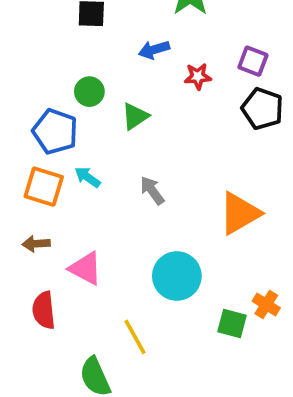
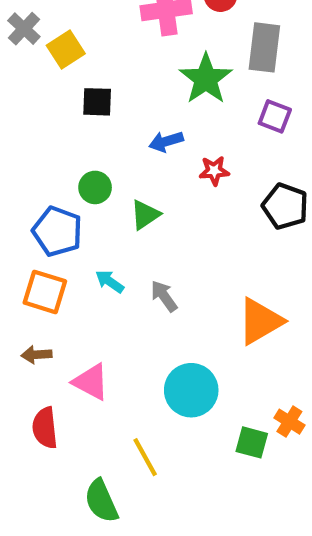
purple square: (253, 61) -> (275, 116), moved
cyan arrow: (87, 177) -> (110, 282), moved

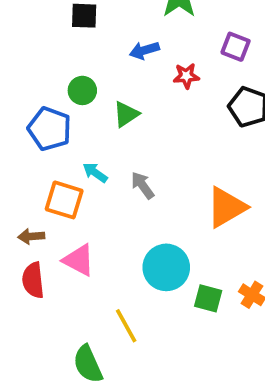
purple square: (275, 116) -> (236, 47), moved
orange square: (45, 292) -> (64, 200), moved
red semicircle: (45, 428) -> (33, 280), moved
green square: (252, 442) -> (208, 298), moved

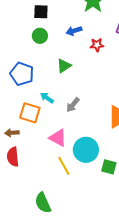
green circle: (82, 90) -> (40, 36), moved
gray arrow: (143, 185) -> (73, 105), turned -105
pink triangle: (79, 260) -> (58, 138), moved
yellow line: (126, 326) -> (64, 166), moved

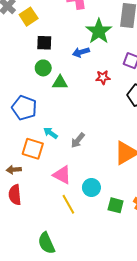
blue arrow: (74, 31) -> (81, 52), moved
green triangle: (64, 66) -> (60, 83), moved, turned 35
cyan circle: (86, 150) -> (91, 187), size x0.7

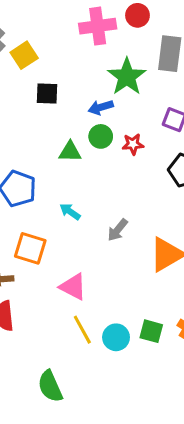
green circle: (43, 68) -> (101, 136), moved
cyan arrow: (51, 133) -> (70, 212), moved
gray arrow: (78, 140) -> (118, 230), moved
cyan circle: (91, 187) -> (116, 337), moved

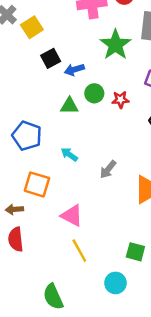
black square: (47, 94) -> (51, 58), turned -30
blue arrow: (101, 107) -> (74, 70), moved
cyan circle: (116, 337) -> (115, 283), moved

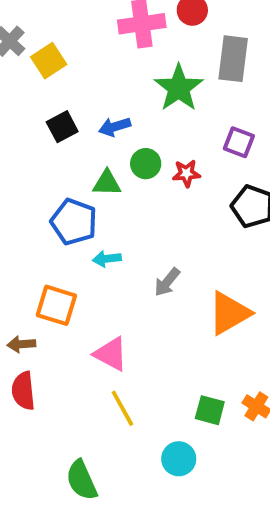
black square: (51, 58) -> (62, 127), moved
blue pentagon: (27, 136) -> (74, 222), moved
cyan arrow: (69, 154) -> (107, 259), turned -42

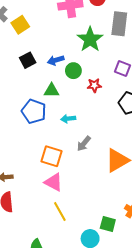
green circle: (146, 164) -> (73, 71), moved
cyan arrow: (107, 259) -> (68, 119), moved
orange square: (56, 305) -> (52, 156), moved
green square: (210, 410) -> (108, 224), moved

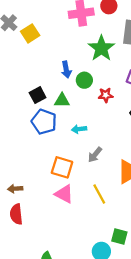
black square: (28, 60) -> (38, 95), moved
blue arrow: (56, 60) -> (66, 70), turned -84
yellow line: (60, 211) -> (99, 194), moved

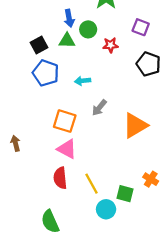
green triangle: (62, 100) -> (67, 41), moved
brown arrow: (15, 189) -> (16, 143), turned 80
yellow line: (99, 194) -> (92, 184), moved
red semicircle: (16, 214) -> (60, 178), moved

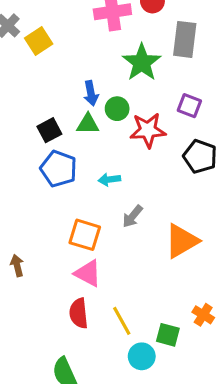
red star: (110, 45) -> (148, 130), size x1.6

